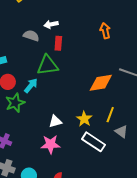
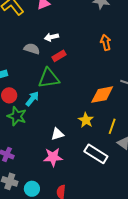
red rectangle: (58, 43) -> (59, 56), turned 56
green star: (15, 103) -> (17, 116), turned -30
yellow star: (84, 119) -> (86, 120), moved

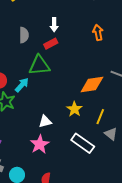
white arrow: (51, 37) -> (54, 25), moved, turned -80
gray semicircle: (32, 49) -> (24, 35), turned 70
pink star: (53, 157) -> (40, 144), turned -30

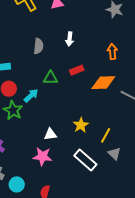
red rectangle: (51, 44) -> (77, 70), moved
green triangle: (39, 65) -> (51, 78), size x0.7
orange diamond: (92, 84) -> (103, 83), moved
pink star: (40, 144) -> (42, 157), turned 30

